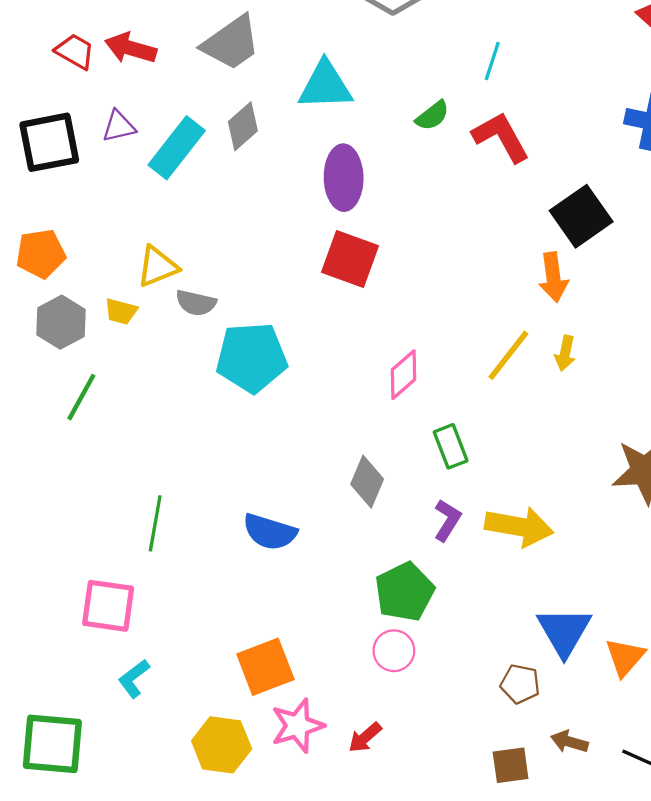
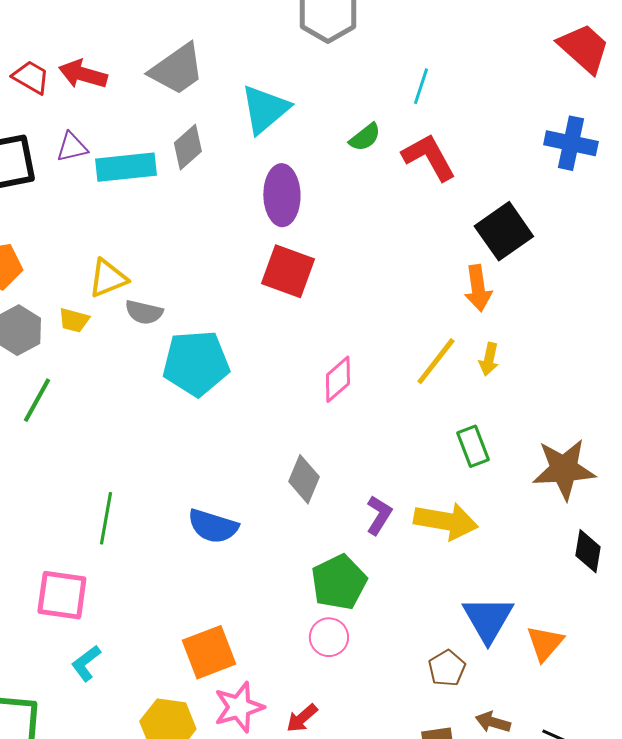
cyan triangle: (325, 86) -> (265, 109), turned -38
cyan rectangle: (177, 148) -> (126, 167), turned 46
green rectangle: (451, 446) -> (473, 446), moved
brown pentagon: (520, 684) -> (447, 668), turned 30

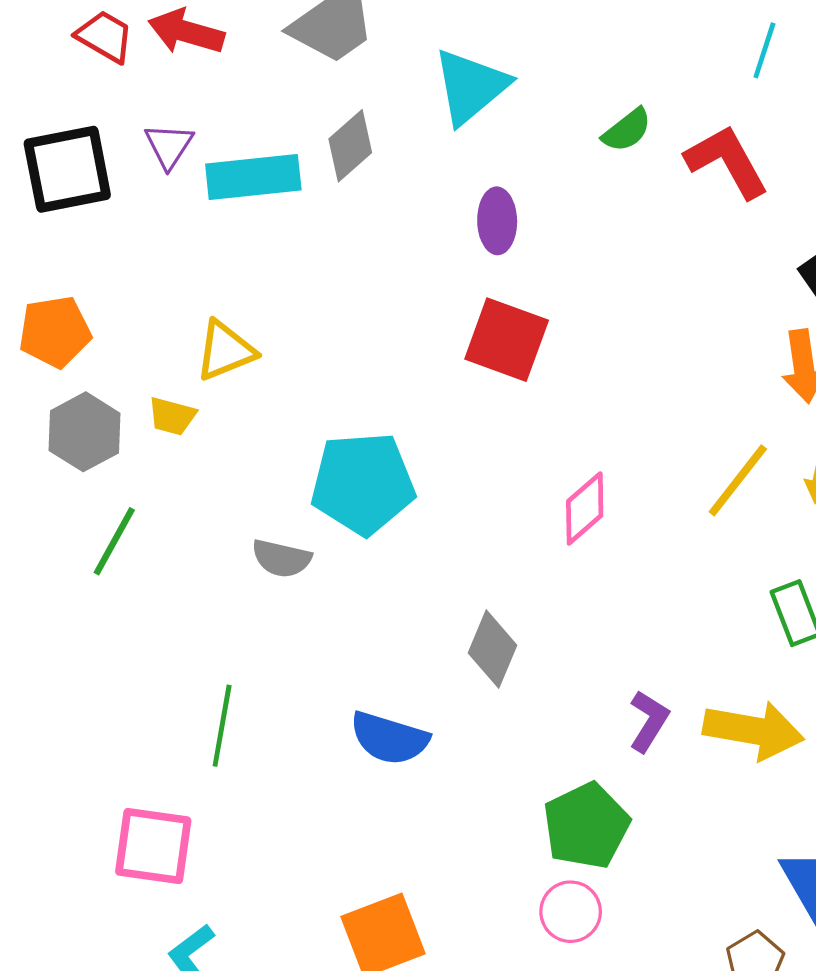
cyan line: (421, 86) -> (764, 50), moved
purple triangle: (72, 147) -> (169, 146), turned -44
purple ellipse: (282, 195) -> (497, 221), size x0.7
gray semicircle: (144, 312) -> (281, 558), moved
gray diamond: (304, 479) -> (492, 649), moved

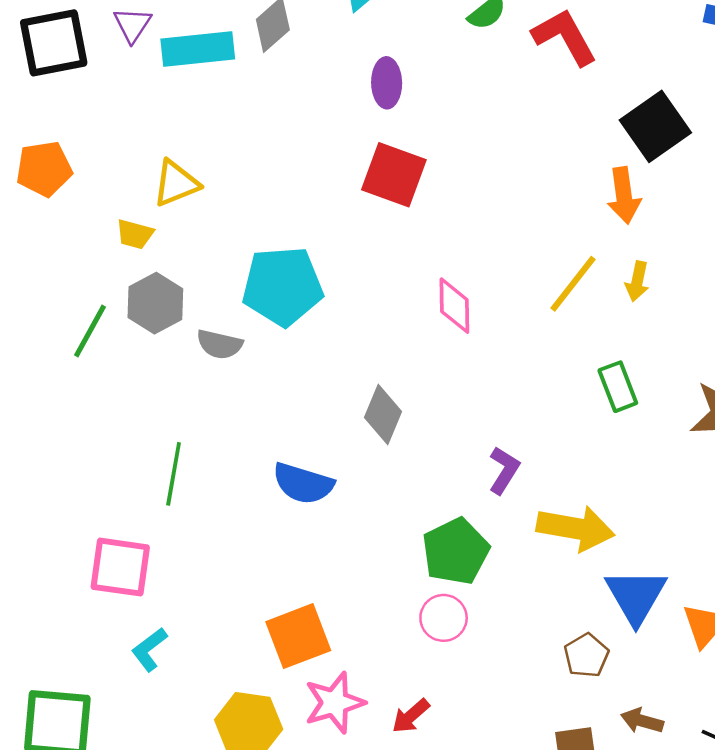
gray hexagon: (85, 432) -> (155, 303), moved
pink diamond: (585, 508) -> (454, 306), turned -50
yellow arrow: (753, 730) -> (575, 528), moved

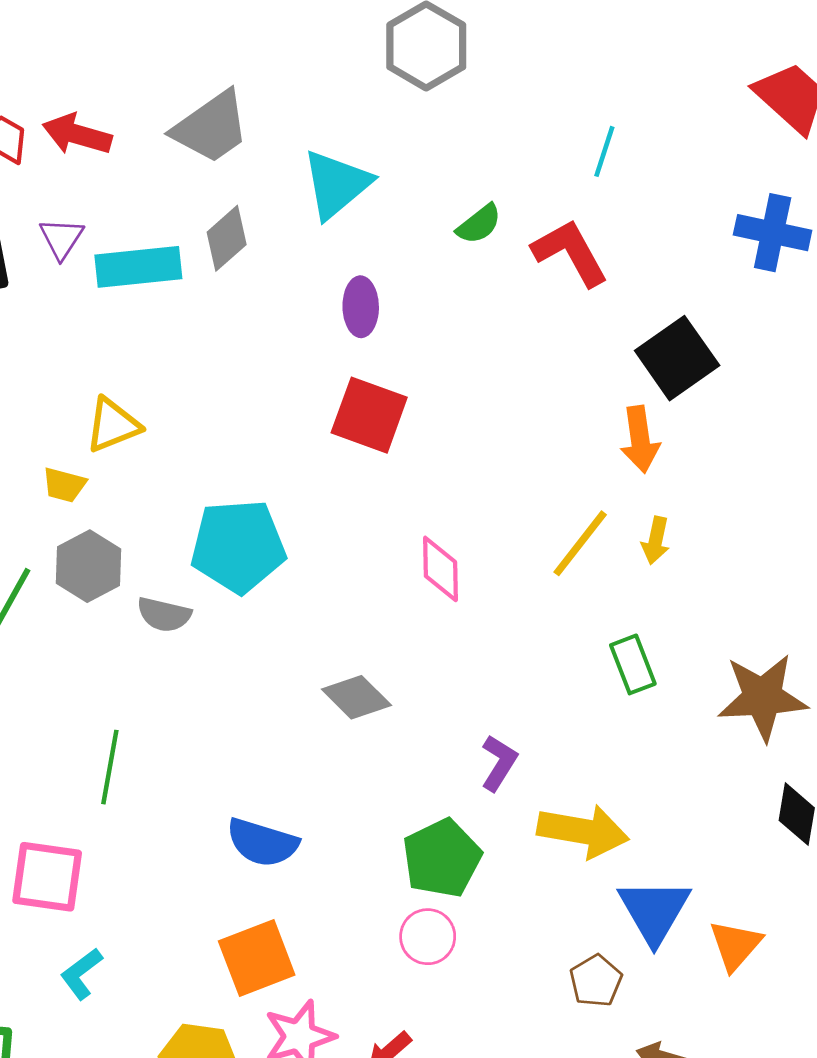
gray diamond: (383, 415) -> (356, 697), turned -68
blue semicircle: (303, 484) -> (262, 843), moved

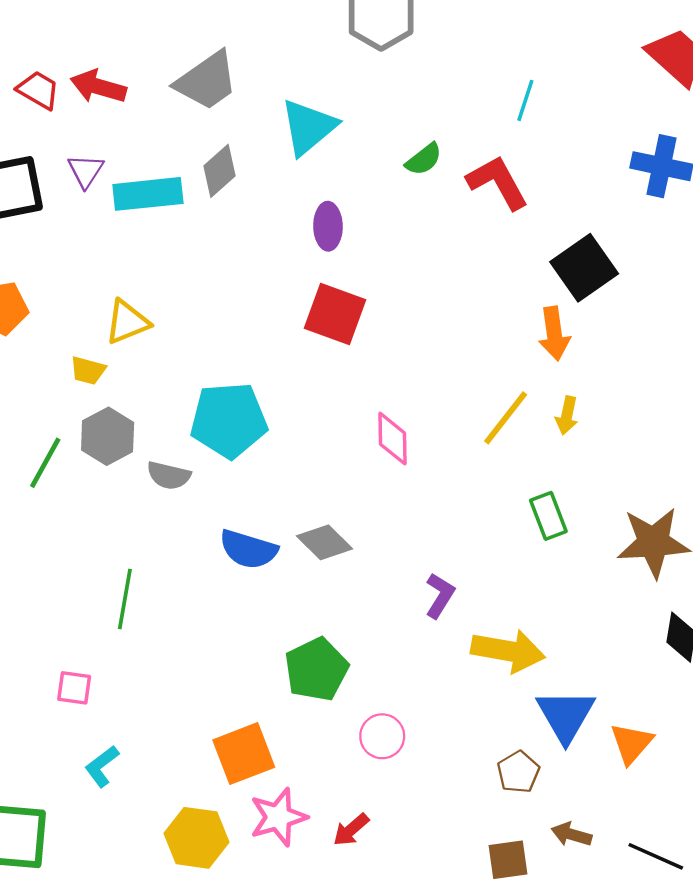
blue semicircle: (262, 843) -> (248, 549), moved
green pentagon: (442, 858) -> (316, 669), moved
pink square: (47, 877) -> (74, 688), size x0.6

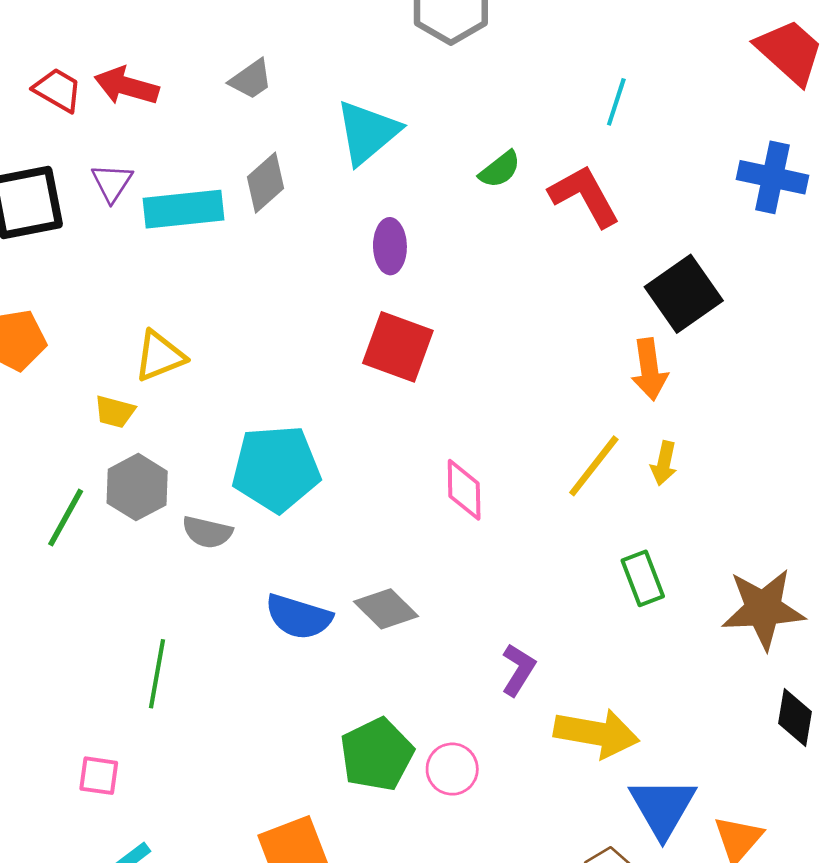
gray trapezoid: (207, 81) -> (251, 79), size x0.6
pink circle: (382, 736) -> (452, 769), moved

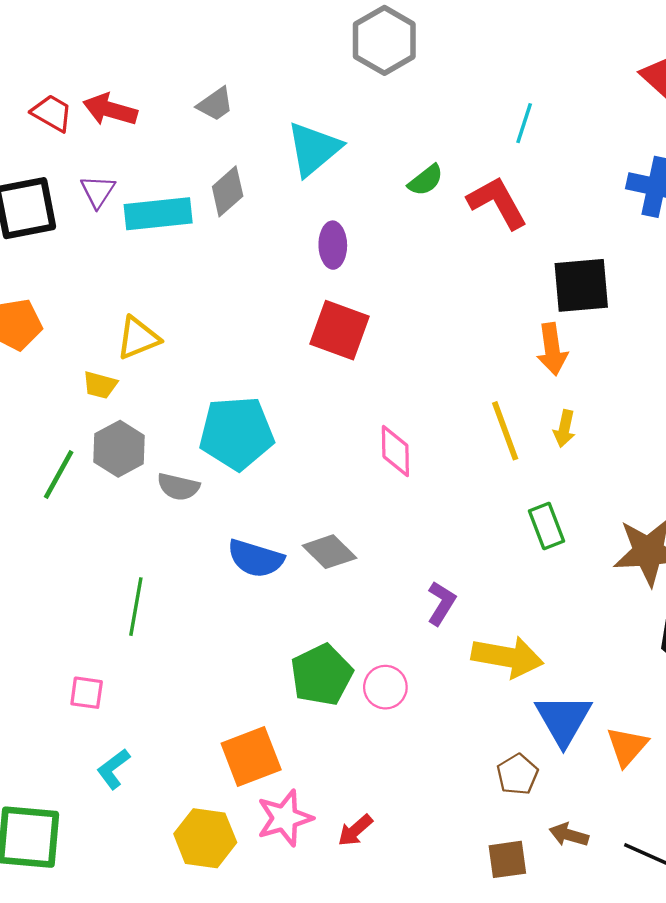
black square: (684, 294) -> (581, 285), turned 30
yellow line: (594, 466) -> (505, 431), turned -58

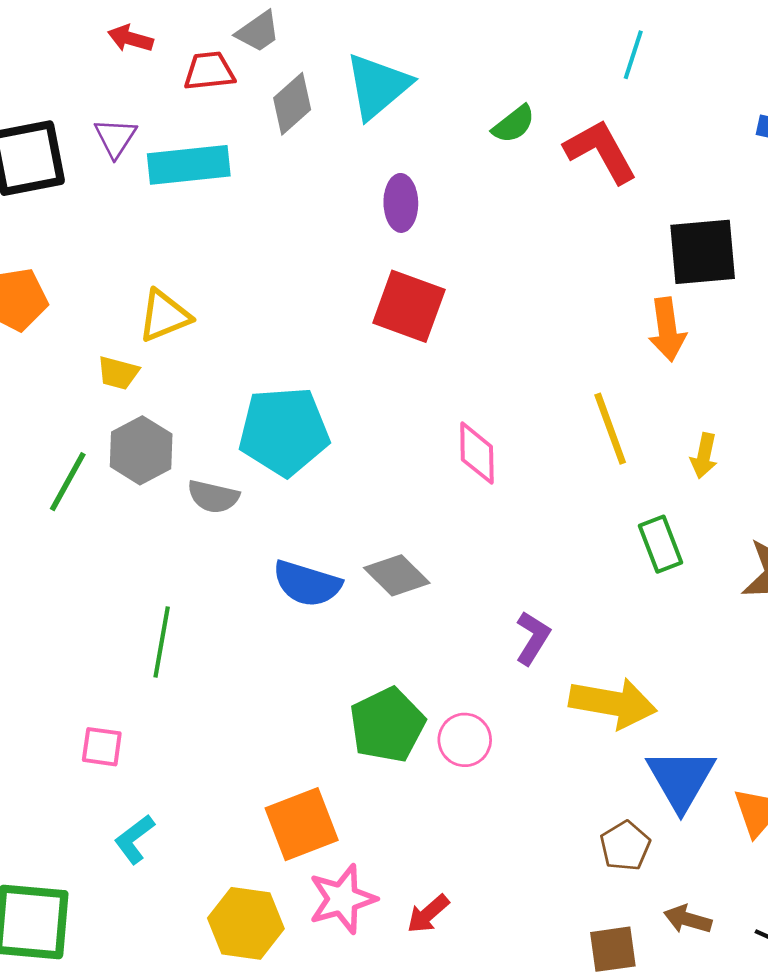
red arrow: (110, 110) -> (130, 38), size x0.7
red trapezoid: (52, 113) -> (209, 71), moved, turned -36
gray diamond: (228, 191) -> (292, 104), moved
yellow arrow: (564, 429) -> (704, 456), moved

